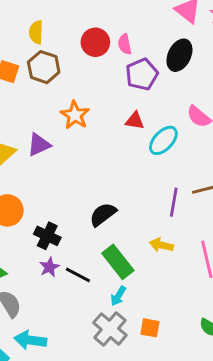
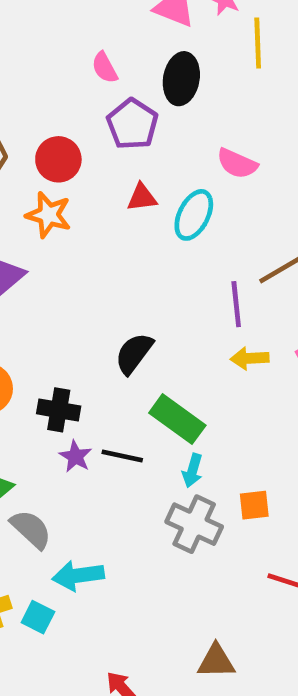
red circle: (95, 42) -> (58, 159), moved
pink semicircle: (125, 44) -> (105, 68), moved
yellow arrow: (161, 245) -> (250, 358), moved

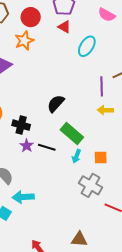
pink semicircle: (237, 163) -> (107, 15), moved
red triangle: (142, 198) -> (64, 27), moved, turned 32
orange star: (49, 215) -> (24, 41), turned 30
orange square: (254, 505) -> (101, 158), moved
gray cross: (194, 524) -> (91, 185), moved

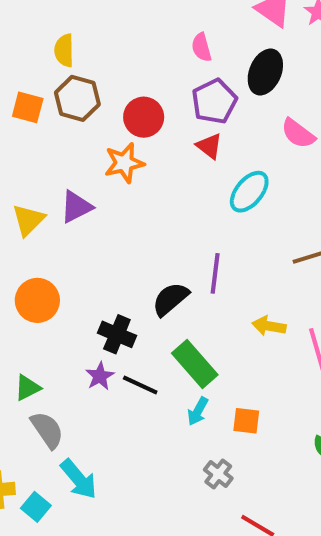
purple line: (102, 86) -> (215, 273), moved
black cross: (21, 125) -> (117, 334), moved
gray cross: (91, 185) -> (218, 474), size x0.6
cyan arrow: (23, 197) -> (79, 479), turned -135

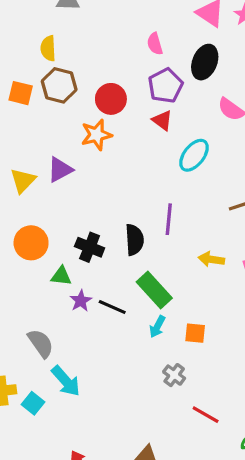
black semicircle: (170, 299) -> (134, 240), turned 128
black cross: (117, 334) -> (90, 247), moved
green triangle: (27, 388) -> (61, 276), moved, turned 35

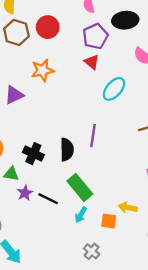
black ellipse: (205, 62) -> (125, 20), turned 60
red circle: (111, 99) -> (48, 27), moved
yellow arrow: (211, 259) -> (128, 207), moved

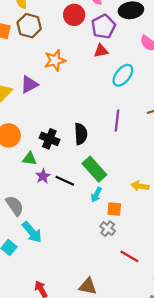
red circle: (48, 27) -> (74, 15), moved
red triangle: (92, 62) -> (101, 51), turned -48
purple line: (93, 135) -> (117, 120), moved
orange square: (109, 221) -> (114, 209), moved

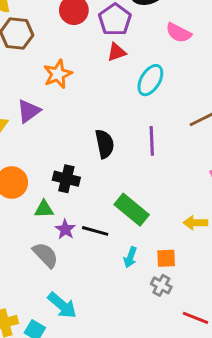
black semicircle: (81, 134) -> (105, 144), moved
cyan arrow: (96, 195) -> (130, 257), moved
gray semicircle: (15, 206) -> (45, 255), moved

